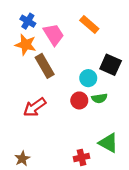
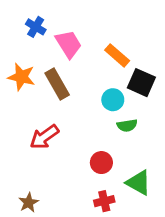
orange rectangle: (89, 25) -> (117, 55), moved
orange star: (26, 45) -> (21, 77), moved
red circle: (79, 100) -> (101, 163), moved

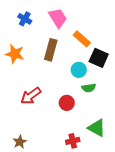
pink trapezoid: (69, 44) -> (58, 18), moved
brown rectangle: (57, 84) -> (51, 50), moved, turned 45
red circle: (101, 163) -> (67, 103), moved

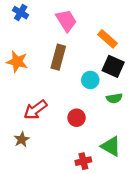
blue cross: (25, 19) -> (21, 13), moved
orange rectangle: (82, 39) -> (107, 39), moved
green semicircle: (89, 88) -> (114, 98), moved
brown star: (20, 142) -> (22, 139), moved

